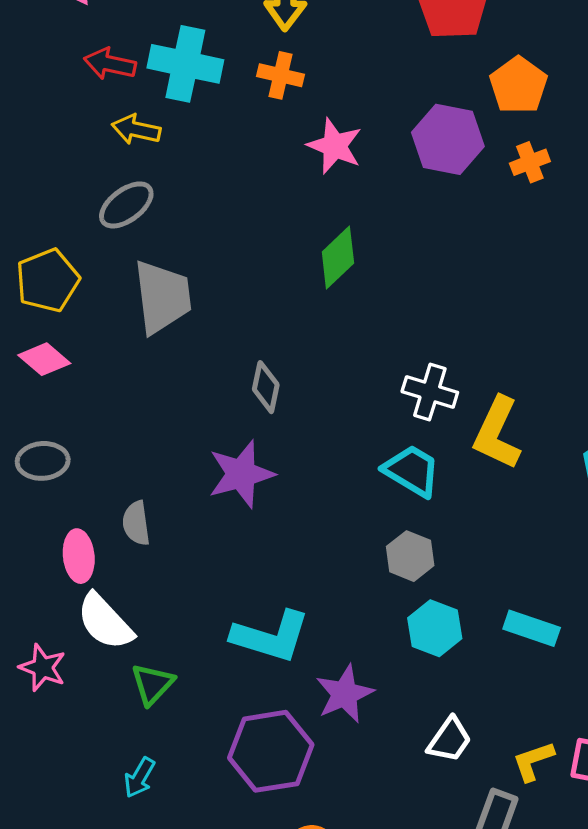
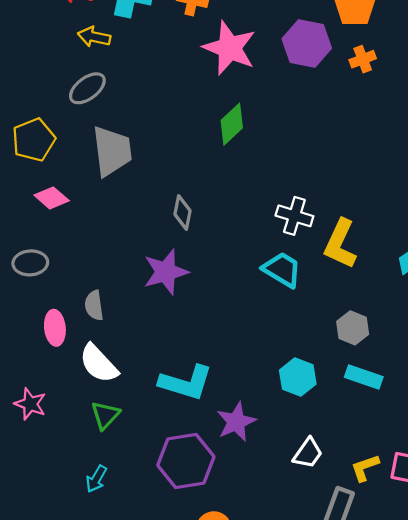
pink star: (335, 146) -> (230, 48), size x1.4
pink diamond: (44, 359) -> (52, 198), moved
gray hexagon: (410, 556) -> (353, 328), moved
white semicircle: (105, 622) -> (99, 364), moved

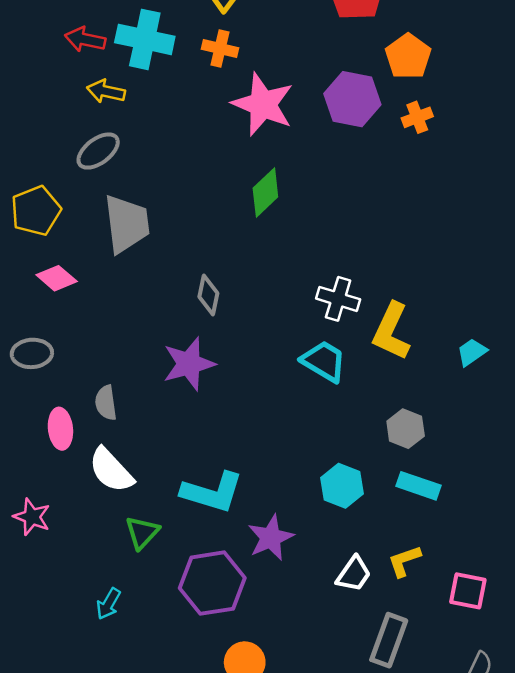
green triangle: (105, 415) -> (142, 532), moved
yellow L-shape: (365, 468) -> (404, 561), moved

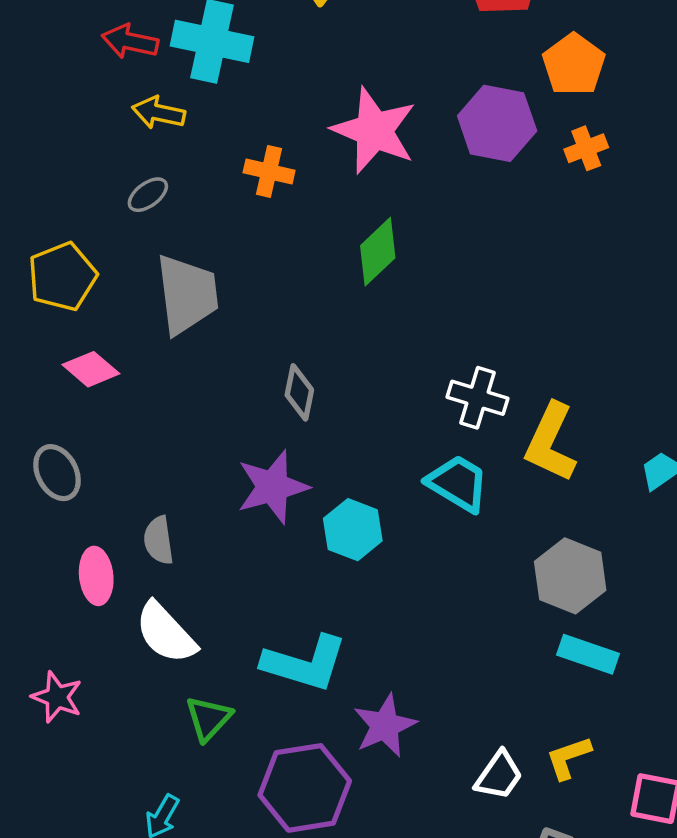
orange cross: (220, 49) -> (269, 171), moved
gray ellipse: (98, 151) -> (148, 195), size x0.7
gray ellipse: (32, 353) -> (57, 473), turned 66
gray hexagon: (406, 429) -> (570, 576), size x1.4
cyan hexagon: (342, 486) -> (353, 530), moved

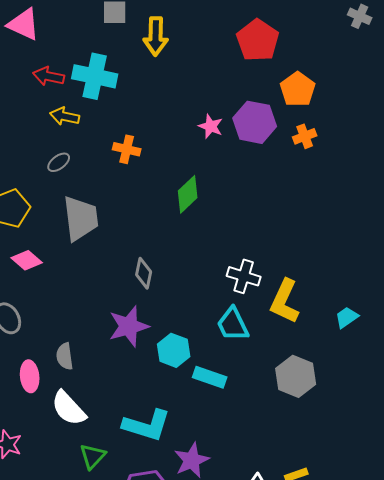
pink star: (374, 130) -> (211, 126), moved, size x0.5
cyan trapezoid: (458, 483) -> (233, 324), turned -147
cyan rectangle: (588, 654) -> (210, 377), moved

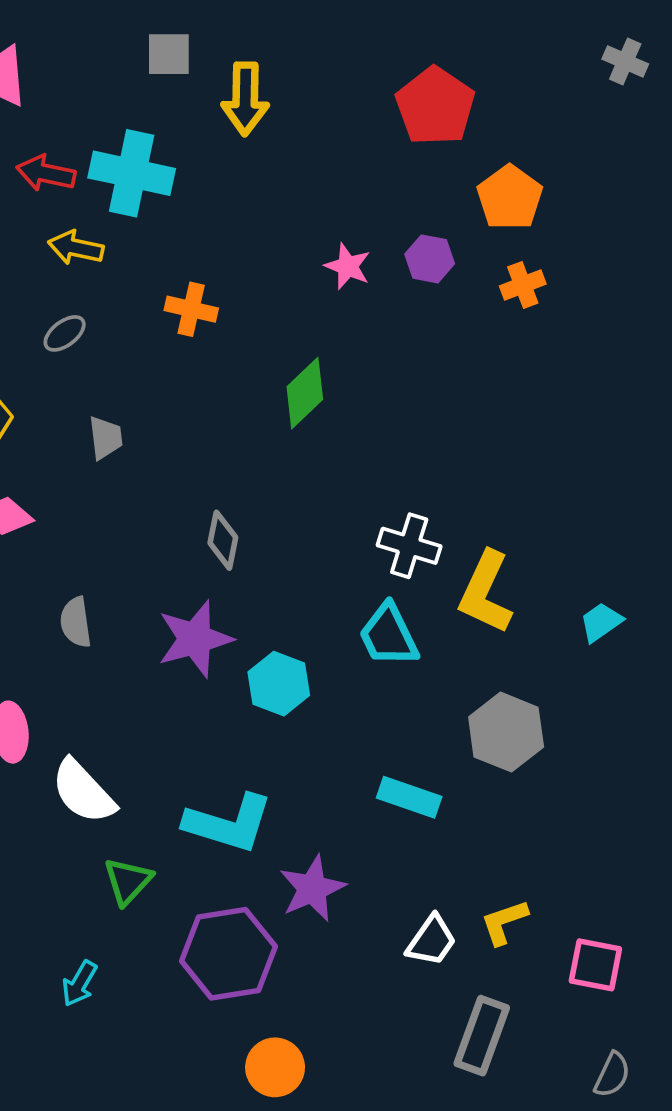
purple hexagon: (255, 122) -> (430, 259), size x0.6
gray trapezoid: (81, 218) -> (106, 438), size x0.5
gray semicircle: (65, 356) -> (76, 622), moved
cyan rectangle: (210, 377) -> (409, 797), moved

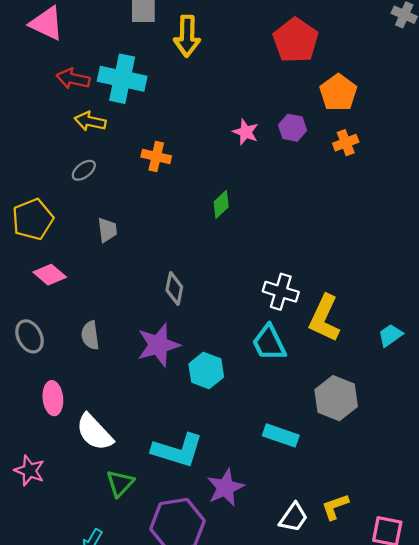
green diamond: (305, 393) -> (221, 204), size x0.7

